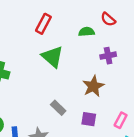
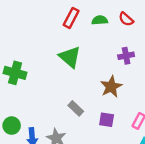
red rectangle: (43, 24) -> (71, 18), moved
green semicircle: (87, 32) -> (100, 20), moved

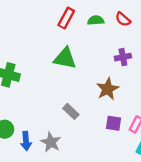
green triangle: (70, 57) -> (65, 58), turned -30
purple square: (107, 120) -> (113, 123), moved

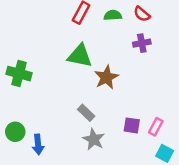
purple cross: (123, 57) -> (142, 43), moved
brown star: (108, 89) -> (106, 77), moved
gray star: (51, 142) -> (94, 139), moved

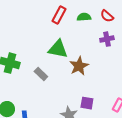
gray rectangle: (86, 113) -> (41, 74), moved
purple square: (132, 125) -> (87, 103), moved

